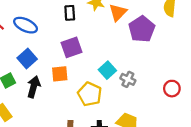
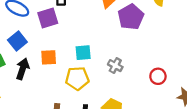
purple square: (71, 47) -> (48, 18), moved
cyan square: (107, 70) -> (83, 53), moved, turned 35
yellow pentagon: (90, 94) -> (77, 78), turned -30

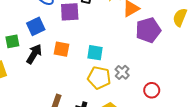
red circle: (158, 76) -> (152, 90), moved
yellow pentagon: (77, 78) -> (99, 78), moved

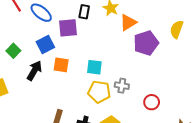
blue square: (36, 26) -> (45, 45), moved
green square: (12, 41) -> (13, 51), moved, turned -32
gray cross: (122, 72) -> (122, 86), turned -32

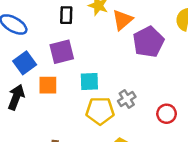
purple square: (68, 28) -> (62, 52), moved
gray cross: (122, 86) -> (127, 99), turned -32

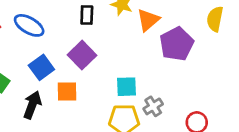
purple square: (62, 52) -> (82, 55), turned -30
cyan square: (89, 81) -> (126, 87), moved

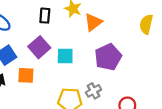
purple pentagon: (177, 44) -> (108, 57), moved
cyan square: (126, 87) -> (65, 56), moved

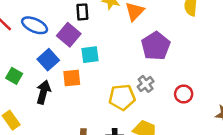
purple square: (39, 47) -> (69, 35), moved
cyan square: (65, 56) -> (90, 55), moved

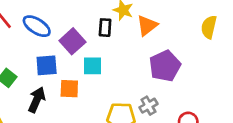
black rectangle: (82, 12) -> (105, 28), moved
blue square: (48, 60) -> (47, 65), turned 30

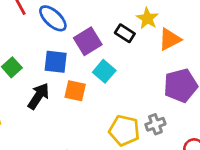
black rectangle: (105, 28) -> (125, 33), turned -72
cyan square: (93, 66) -> (104, 71), turned 30

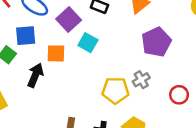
blue square: (56, 62) -> (26, 36), moved
orange square: (75, 91) -> (56, 53), moved

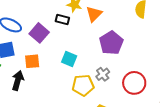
cyan square: (88, 43) -> (69, 59), moved
red circle: (179, 95) -> (134, 83), size x1.5

